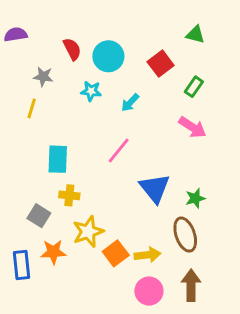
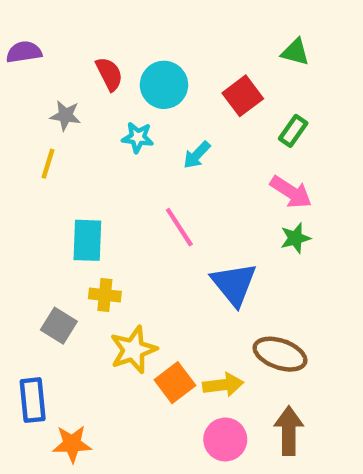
pink line: (119, 150) -> (179, 227), turned -72
green star: (195, 198) -> (295, 238), moved
brown ellipse: (185, 235) -> (280, 354), turned -52
orange star: (53, 252) -> (72, 444), moved

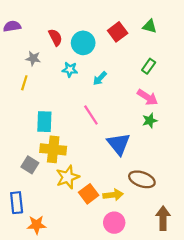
red square: (243, 96) -> (118, 32), moved
yellow cross: (105, 295) -> (53, 149), size x1.6
brown arrow: (289, 431) -> (163, 218), moved

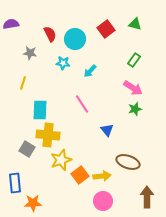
yellow line: (24, 83) -> (23, 83), moved
blue triangle: (119, 144) -> (107, 130), size x0.6

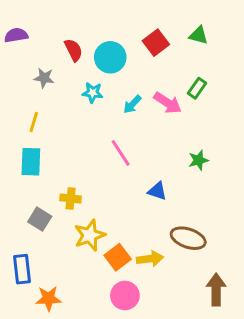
pink arrow: (133, 88) -> (168, 103), moved
cyan rectangle: (40, 110) -> (31, 162), moved
blue triangle: (107, 130) -> (157, 191), turned -32
yellow cross: (48, 135) -> (71, 198), size x0.6
pink circle: (103, 201) -> (125, 296), moved

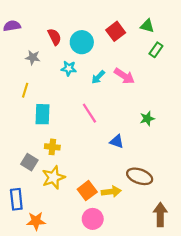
green rectangle: (197, 88) -> (156, 50), moved
cyan rectangle: (31, 162) -> (43, 114), moved
yellow star: (90, 235) -> (53, 177), moved

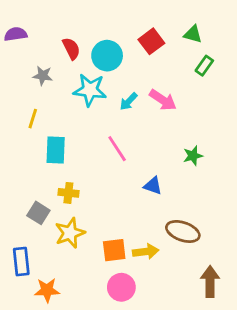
cyan star: (69, 68) -> (90, 90), size x1.6
orange square: (87, 191) -> (114, 250), turned 30

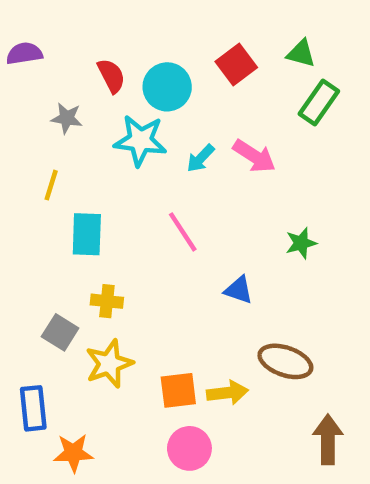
green rectangle: (204, 66) -> (319, 103), size x1.4

